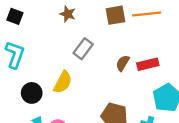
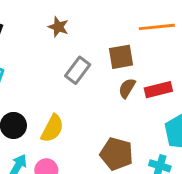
brown square: (115, 15) -> (121, 57), moved
yellow semicircle: (63, 82) -> (52, 128), moved

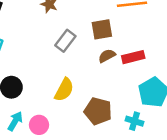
brown semicircle: (127, 88) -> (107, 56), turned 30
yellow semicircle: (52, 128) -> (64, 90), moved

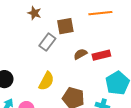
brown square: (102, 29) -> (65, 26), moved

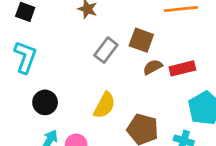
brown square: (65, 26) -> (141, 40), moved, turned 30

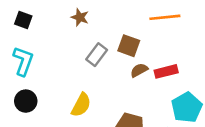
black circle: (45, 102) -> (26, 101), moved
yellow semicircle: (104, 105) -> (81, 105), moved

